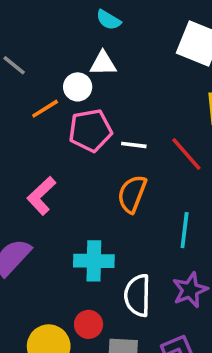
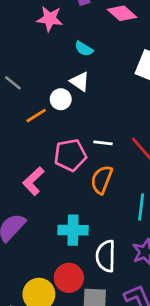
white triangle: (103, 63) -> (80, 81), turned 35
pink pentagon: (90, 130) -> (70, 155), moved
red circle: (89, 324) -> (69, 278), size x1.4

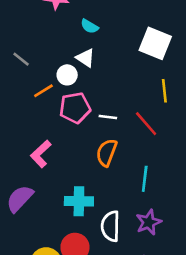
pink pentagon: (70, 155) -> (75, 108), moved

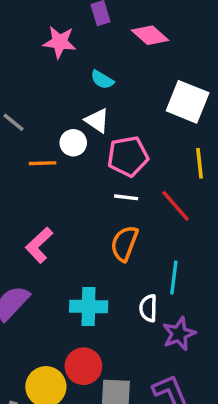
orange line: (43, 91) -> (43, 163), turned 30
pink pentagon: (75, 108) -> (128, 156), moved
white semicircle: (110, 226) -> (148, 308), moved, size x0.7

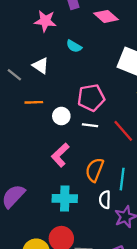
white triangle: (97, 121) -> (41, 66), moved
white circle: (73, 143) -> (61, 116), moved
orange semicircle: (124, 243) -> (95, 170), moved
pink L-shape: (39, 245) -> (60, 155), moved

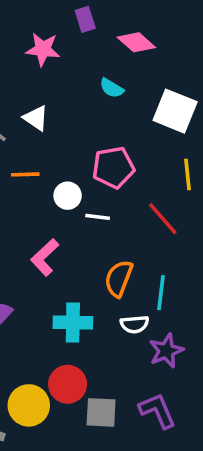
cyan semicircle: (74, 46) -> (112, 88), moved
white line: (90, 125) -> (98, 217), moved
pink L-shape: (60, 155) -> (45, 257), moved
white semicircle: (105, 200) -> (135, 324), turned -96

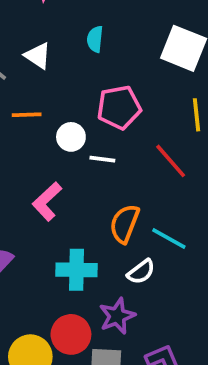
cyan semicircle: (112, 88) -> (95, 39), moved, turned 65
cyan line: (161, 293) -> (169, 238), turned -68
white semicircle: (135, 324) -> (141, 272), turned -32
purple star: (166, 351) -> (117, 316), moved

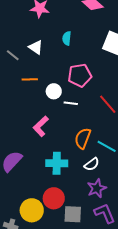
purple star: (117, 316) -> (97, 188), moved

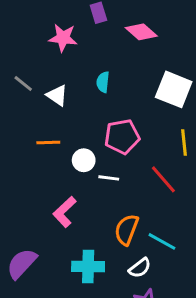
gray line: (13, 55) -> (23, 84), moved

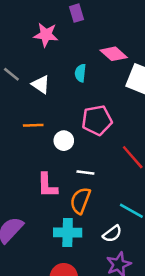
pink diamond: (141, 32) -> (114, 54), moved
white line: (109, 178) -> (85, 172), moved
pink L-shape: (65, 212) -> (47, 185), turned -48
orange semicircle: (126, 230) -> (80, 201), moved

